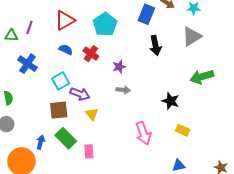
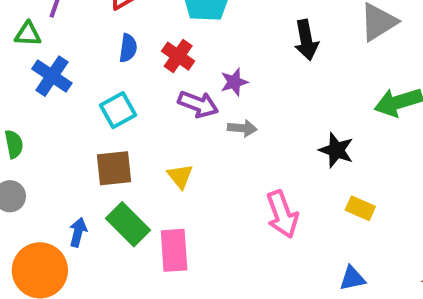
green triangle: (11, 35) -> (28, 34), moved
blue semicircle: (66, 50) -> (128, 48), turned 72
purple arrow: (80, 94) -> (198, 104), moved
pink rectangle: (89, 151) -> (174, 250), size x1.5

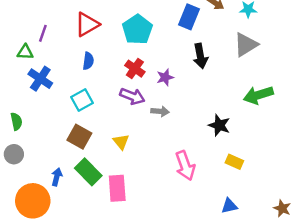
red cross: (178, 56) -> (135, 69), moved
purple star: (234, 82) -> (165, 77), moved
brown square: (114, 168) -> (79, 137), turned 35

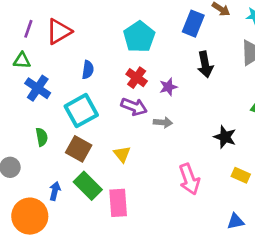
red triangle: (87, 24) -> (59, 31), moved
purple line: (43, 33) -> (28, 29), moved
cyan square: (82, 100) -> (81, 111), size x1.4
green semicircle: (16, 121) -> (42, 137), moved

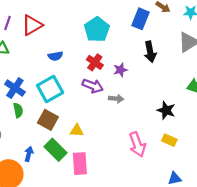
blue semicircle: (88, 70) -> (55, 56), turned 72
blue cross: (38, 88) -> (15, 88), moved
yellow triangle: (122, 154) -> (77, 131), moved, turned -48
yellow rectangle: (241, 175) -> (169, 140), moved

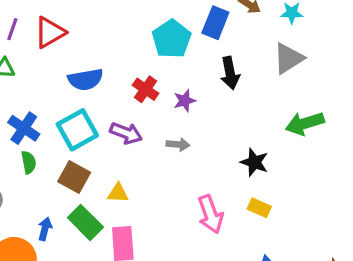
cyan pentagon: (97, 29) -> (172, 39), moved
blue semicircle: (55, 56) -> (85, 79), size x1.5
purple arrow: (93, 86) -> (126, 133), moved

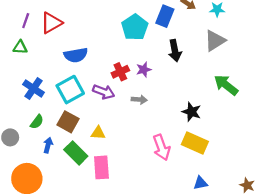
red cross: (146, 89) -> (120, 72), moved, turned 30
green arrow: (305, 123) -> (226, 85), turned 55
green semicircle: (29, 162) -> (37, 122), moved, turned 48
yellow rectangle: (259, 208) -> (195, 143), size x1.6
blue arrow: (45, 229) -> (48, 145), moved

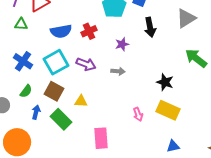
green triangle: (20, 47) -> (21, 24), moved
red cross: (120, 72) -> (89, 31), moved
pink arrow: (161, 147) -> (138, 114), size x0.6
pink rectangle: (101, 167) -> (101, 138), moved

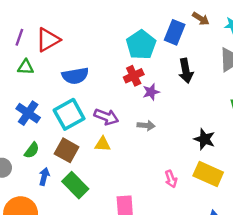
red cross: (89, 31) -> (134, 76), moved
yellow triangle: (81, 101) -> (103, 144), moved

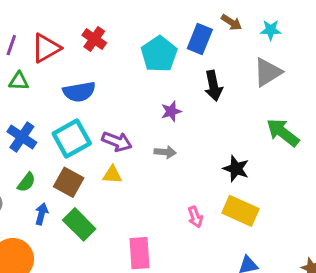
red cross: (134, 76) -> (94, 39), moved, turned -30

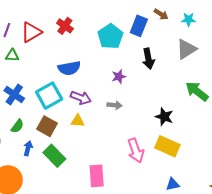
blue semicircle: (79, 92) -> (69, 68), moved
pink arrow: (195, 217) -> (136, 150), size x1.6

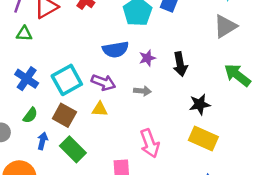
black arrow: (148, 59) -> (180, 64), moved
blue semicircle: (69, 68) -> (116, 49), moved
black star: (164, 117) -> (200, 104), turned -30
pink arrow: (136, 150) -> (150, 143), moved

